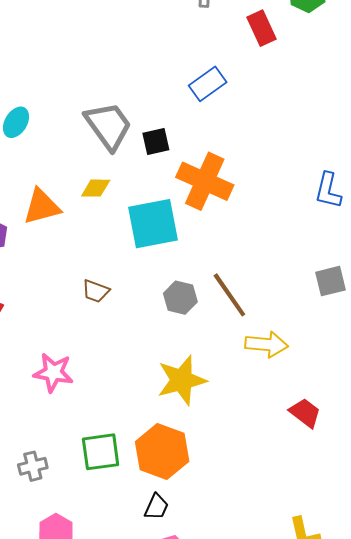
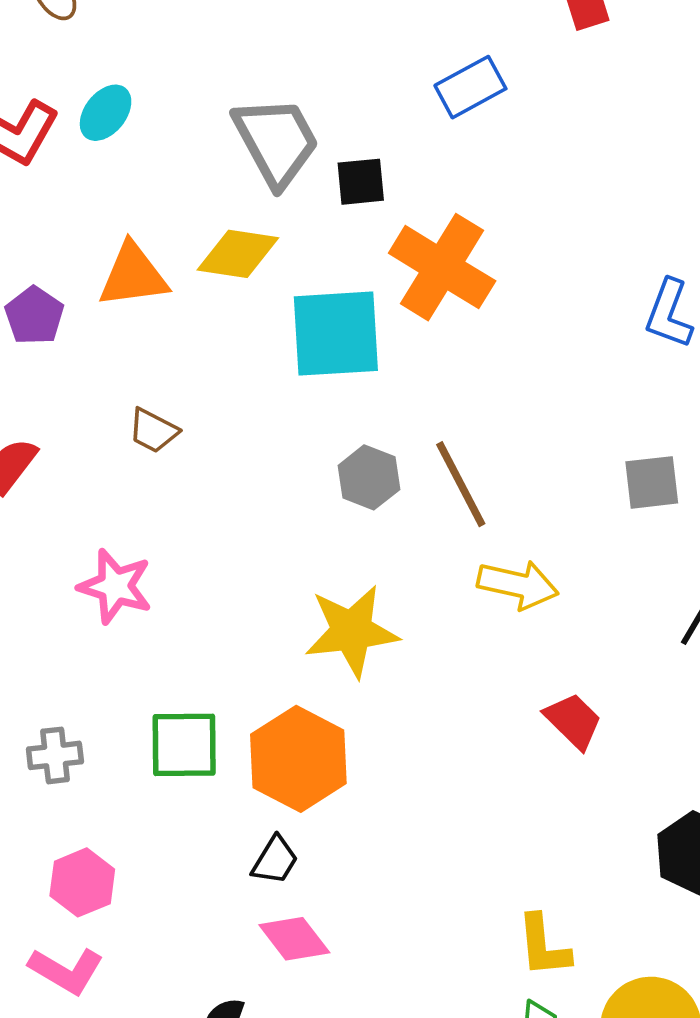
yellow diamond: (96, 188) -> (238, 254), size x1.4
brown trapezoid: (96, 291) -> (153, 431), moved

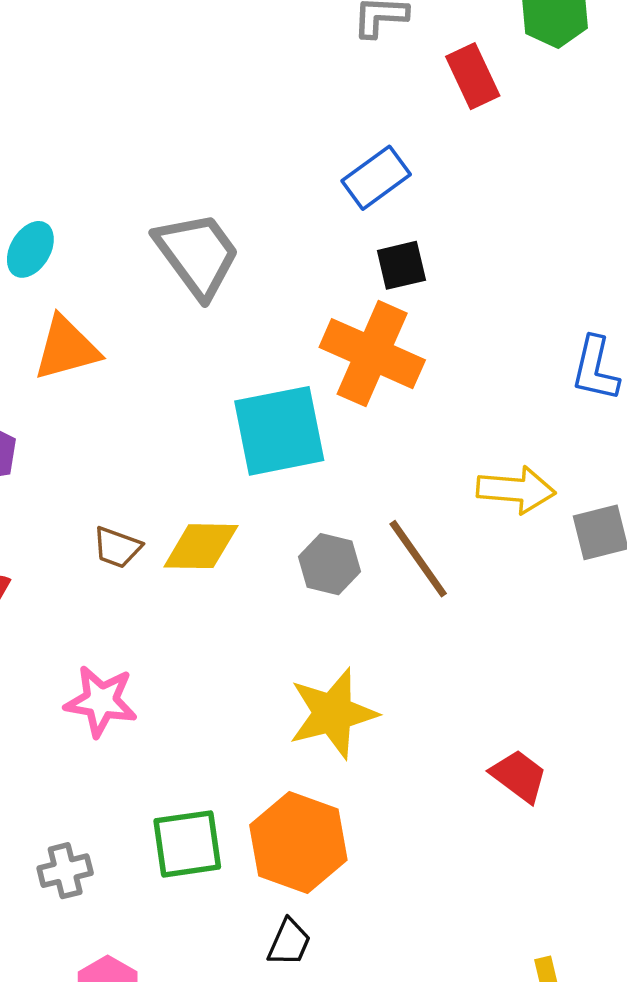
black square: (361, 182) -> (401, 265), moved
yellow diamond: (238, 254) -> (201, 546), moved
orange triangle: (133, 275) -> (67, 348), moved
yellow arrow: (518, 585) -> (516, 490), moved
red trapezoid: (573, 721) -> (519, 776), moved

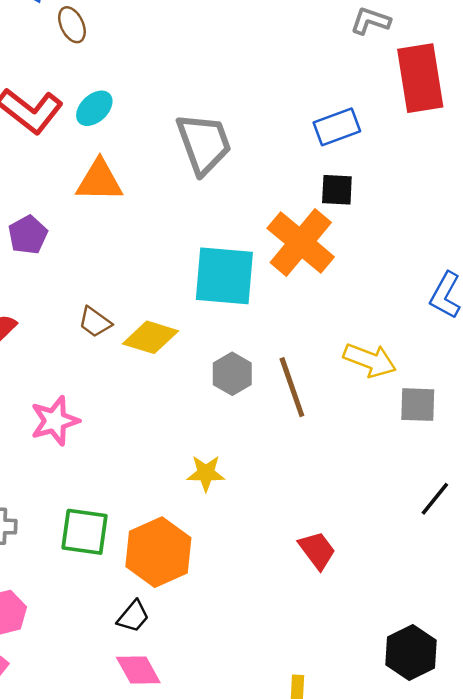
red rectangle: (473, 76) -> (420, 78), size x1.6
pink star: (101, 701) -> (55, 421), turned 30
yellow star: (333, 713) -> (206, 473), size x0.6

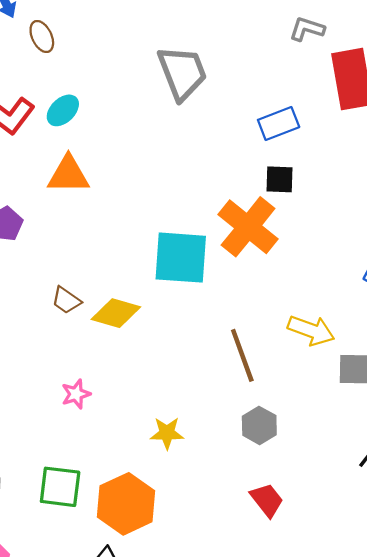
gray trapezoid: (204, 144) -> (182, 73), moved
gray hexagon: (232, 374) -> (259, 425), moved
pink star: (55, 421) -> (76, 394), moved, size x0.7

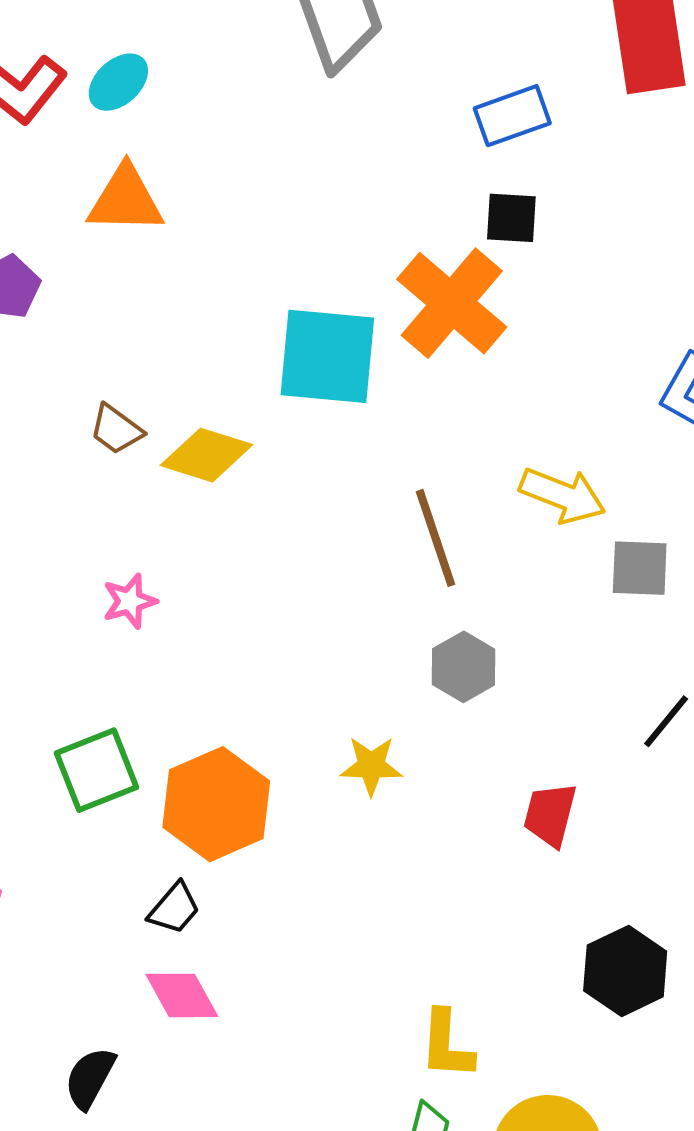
yellow star: (167, 433) -> (371, 766), moved
green square: (60, 487) -> (97, 770), turned -30
red trapezoid: (267, 500) -> (550, 815), moved, turned -129

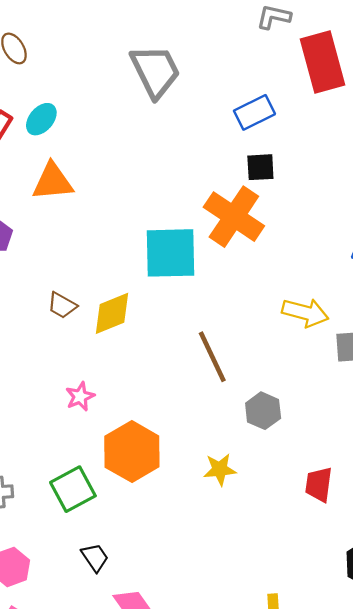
yellow diamond: (206, 455) -> (112, 313), turned -33
brown line: (436, 538) -> (212, 357), moved
orange hexagon: (216, 804) -> (132, 452), moved
black trapezoid: (174, 908) -> (95, 557), moved, turned -68

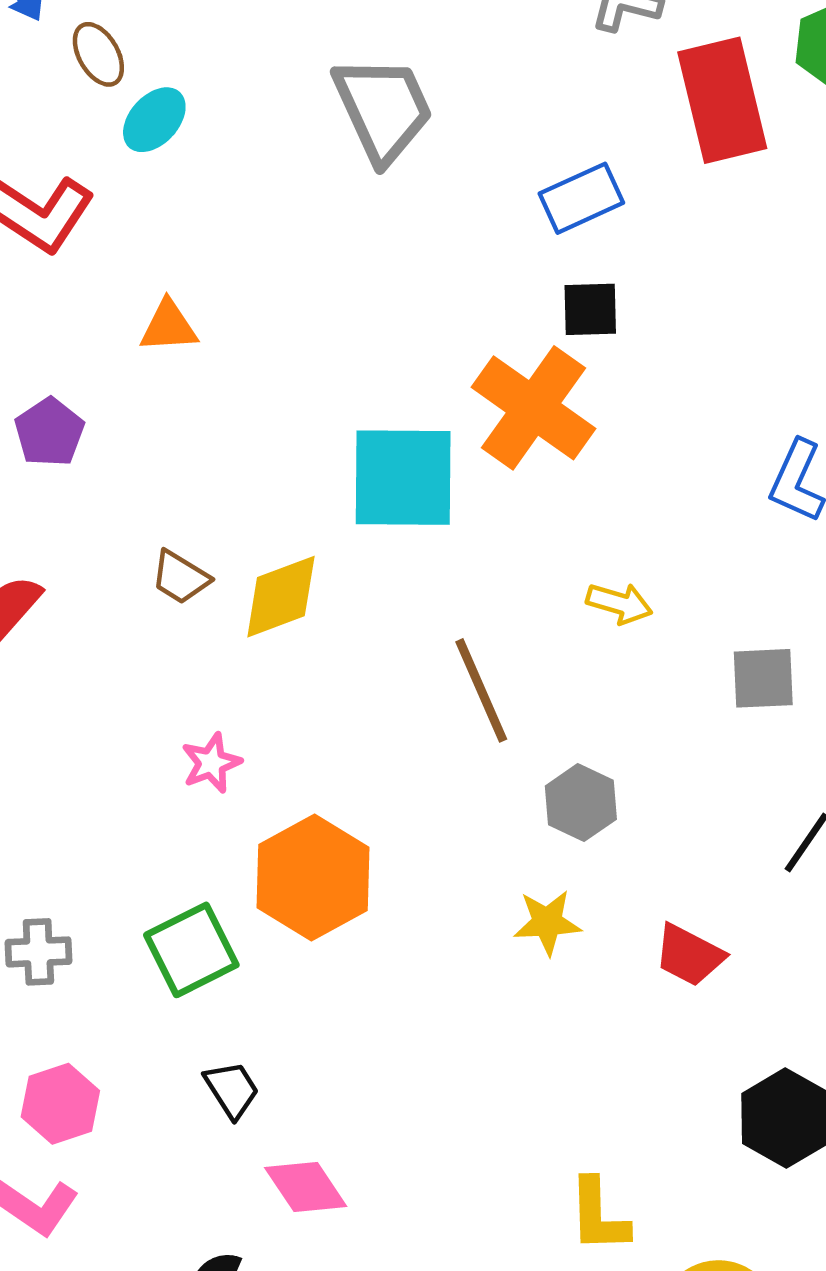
cyan ellipse: (41, 119) -> (154, 120), moved
orange triangle: (53, 182) -> (169, 326), size x0.7
yellow arrow: (305, 313) -> (619, 603), moved, size x0.7
yellow star: (220, 469) -> (547, 922), moved
red trapezoid: (319, 484) -> (689, 955), turned -72

